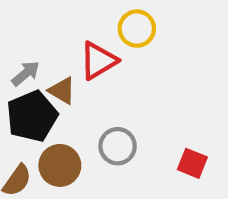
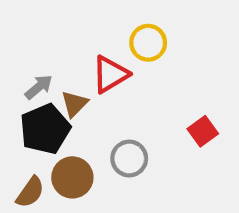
brown triangle: (62, 91) -> (74, 104), turned 44
red square: (192, 163) -> (203, 131), moved, turned 32

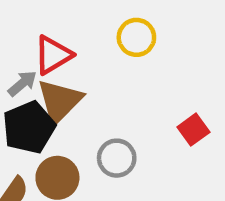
red triangle: (110, 74) -> (53, 55), moved
brown triangle: (74, 104) -> (60, 101), size x1.6

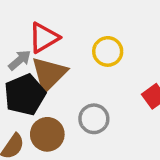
yellow circle: (136, 37) -> (108, 51), moved

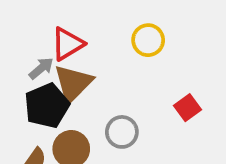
yellow circle: (108, 51) -> (148, 40), moved

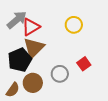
gray arrow: (41, 68) -> (17, 20), moved, size x1.5
red square: (187, 108) -> (84, 64), moved

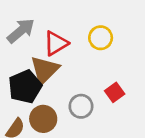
red triangle: (31, 27) -> (56, 43), moved

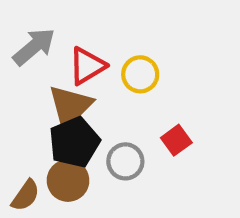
yellow circle: (101, 38) -> (140, 74), moved
black pentagon: (25, 87) -> (74, 142), moved

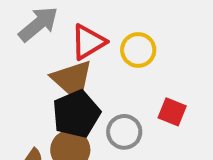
brown triangle: (70, 106) -> (72, 80), turned -33
red square: (176, 140) -> (172, 112), turned -32

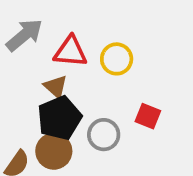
red triangle: (88, 42) -> (70, 52), turned 36
brown triangle: (72, 80) -> (56, 87), size x0.6

